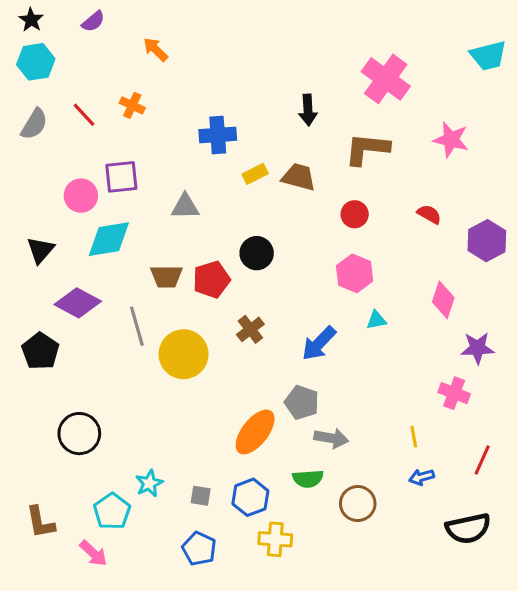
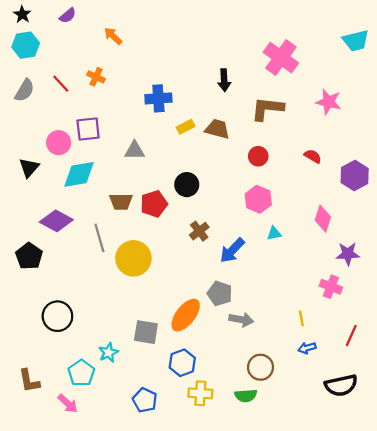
black triangle: (40, 250) -> (29, 168), moved
brown cross: (250, 329) -> (199, 231), moved
green semicircle: (308, 479) -> (246, 396), moved
gray square: (201, 496) -> (146, 332), moved, size x1.6

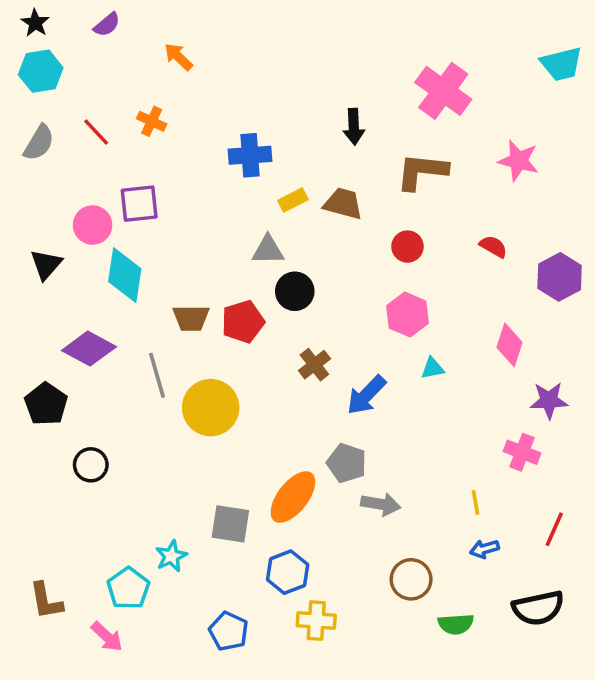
gray triangle: (135, 151) -> (268, 250), moved
cyan diamond: (79, 174) -> (125, 275), turned -72
black circle: (57, 316) -> (91, 465), moved, size x0.7
green semicircle: (246, 396) -> (456, 624), moved

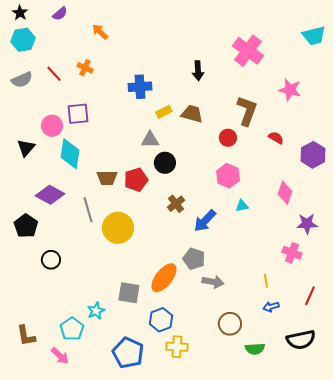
gray semicircle: (39, 143) -> (22, 80), turned 35
brown L-shape: (422, 171) -> (247, 111), moved, turned 104
blue pentagon: (229, 631) -> (128, 353), size x1.4

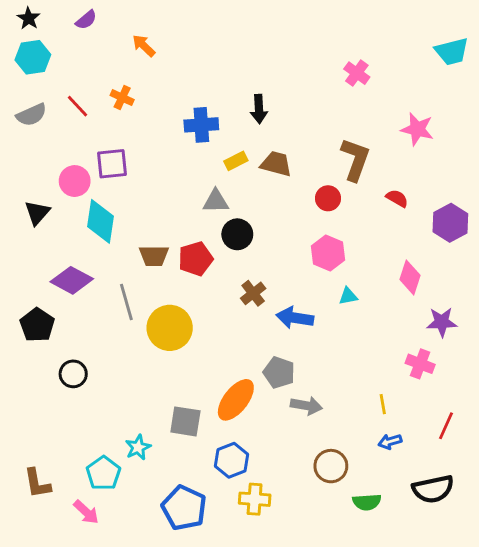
pink cross: (248, 51) -> (357, 73), size x0.6
black arrow: (198, 71) -> (259, 109), moved
blue arrow: (205, 221) -> (295, 318), turned 55

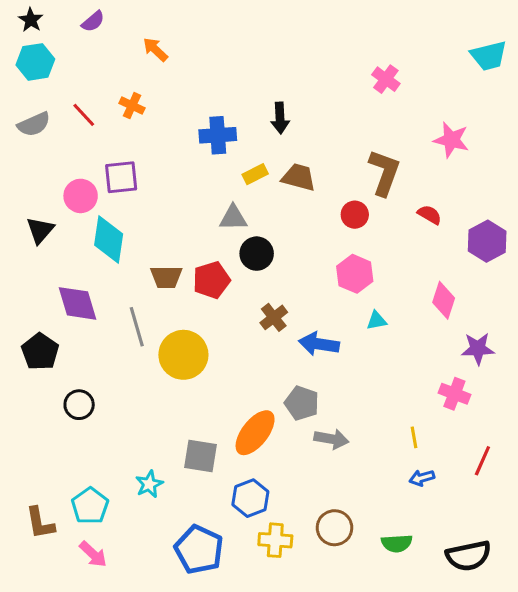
purple diamond: (72, 280) -> (77, 303), turned 45
brown circle: (331, 466) -> (335, 528), moved
cyan pentagon: (103, 473) -> (90, 506), moved
black semicircle: (433, 489) -> (468, 556), moved

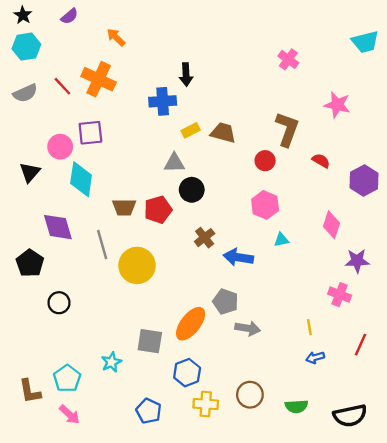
orange cross: (132, 106) -> (99, 79), size x1.8
black arrow: (280, 118) -> (186, 75), moved
blue pentagon: (199, 550) -> (149, 411), size x0.7

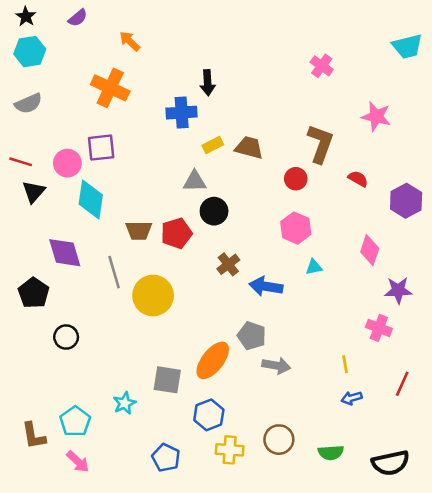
red line: (62, 86) -> (21, 162), moved, turned -30

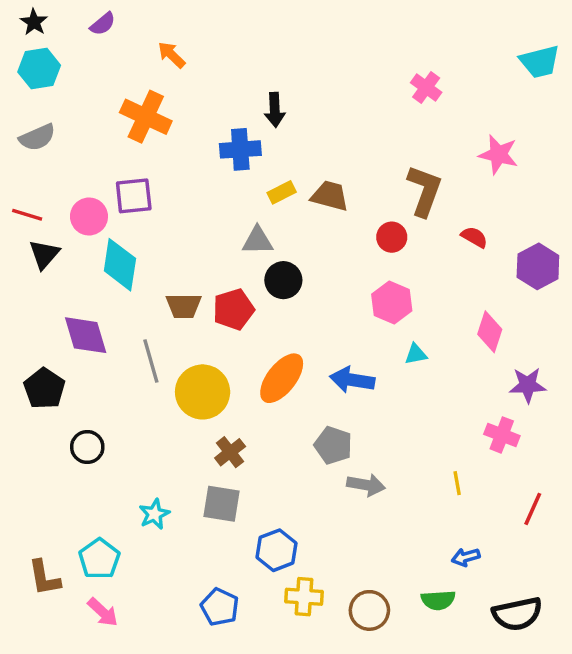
brown cross: (228, 264) -> (230, 452), moved
orange ellipse: (213, 360) -> (282, 378), moved
blue arrow: (352, 398) -> (466, 557), moved
cyan star: (124, 403) -> (154, 514), moved
brown circle: (279, 440) -> (369, 610), moved

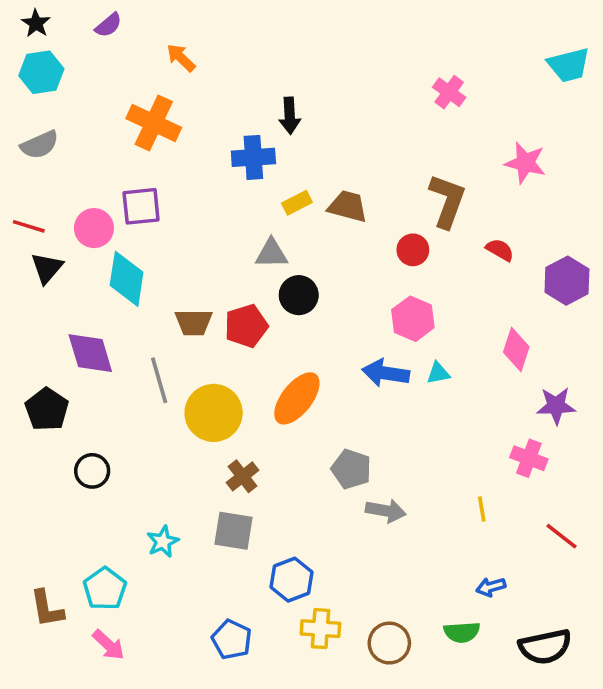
blue arrow: (352, 380) -> (386, 373), moved
red line: (533, 509) -> (561, 536), turned -76

